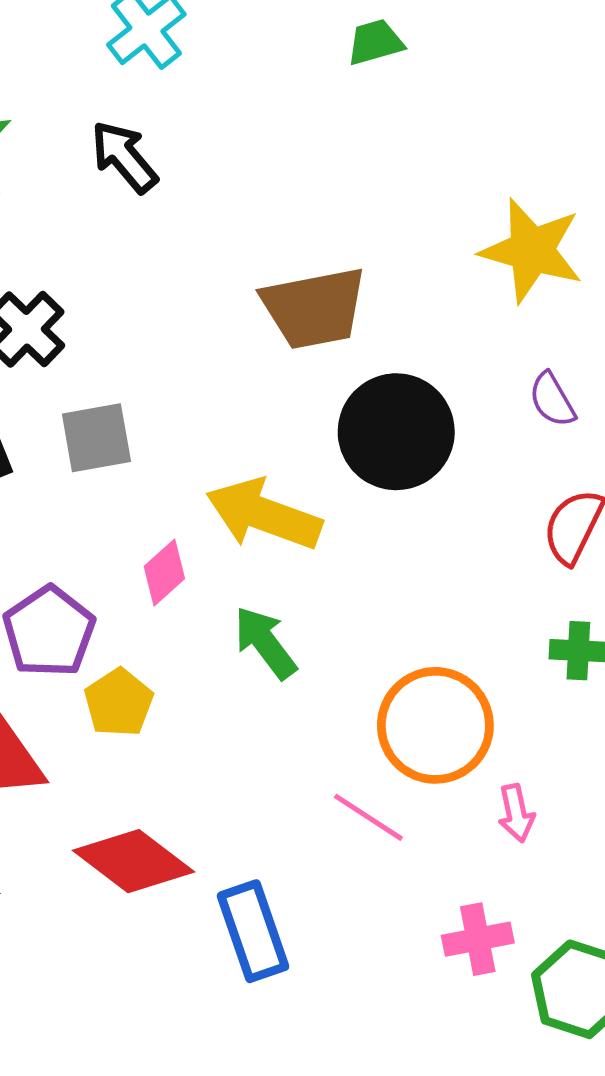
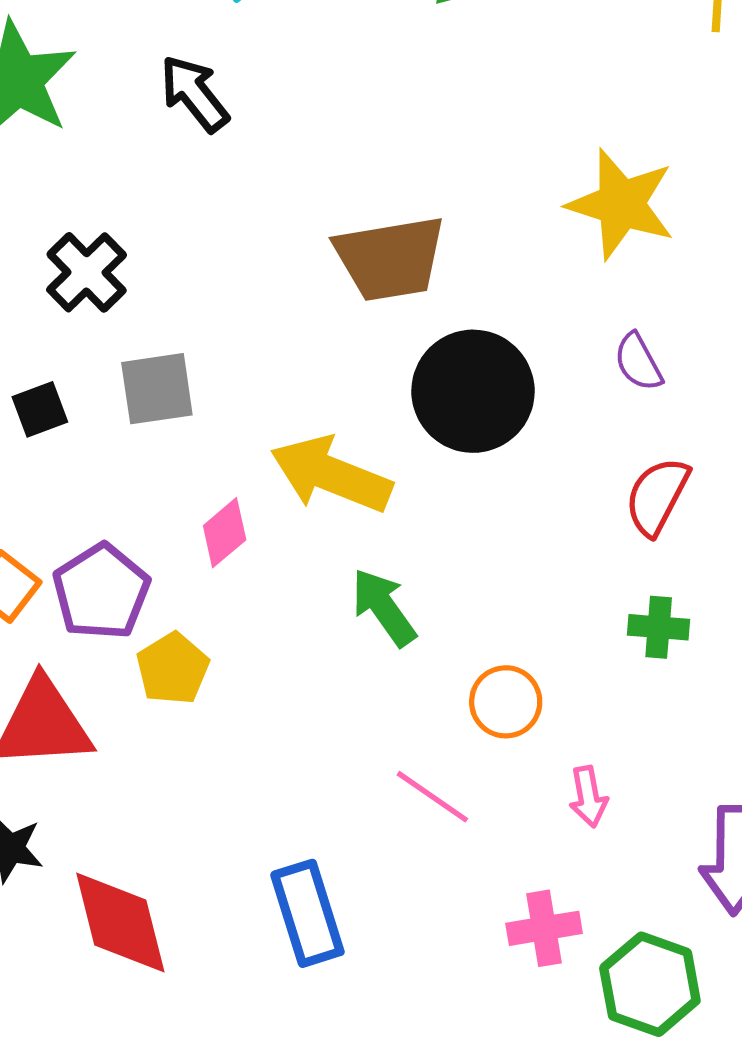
green arrow: (265, 643) -> (384, 607), moved
orange circle: (435, 725) -> (506, 702), size x0.6
red diamond: (134, 861) -> (120, 923), moved, turned 37

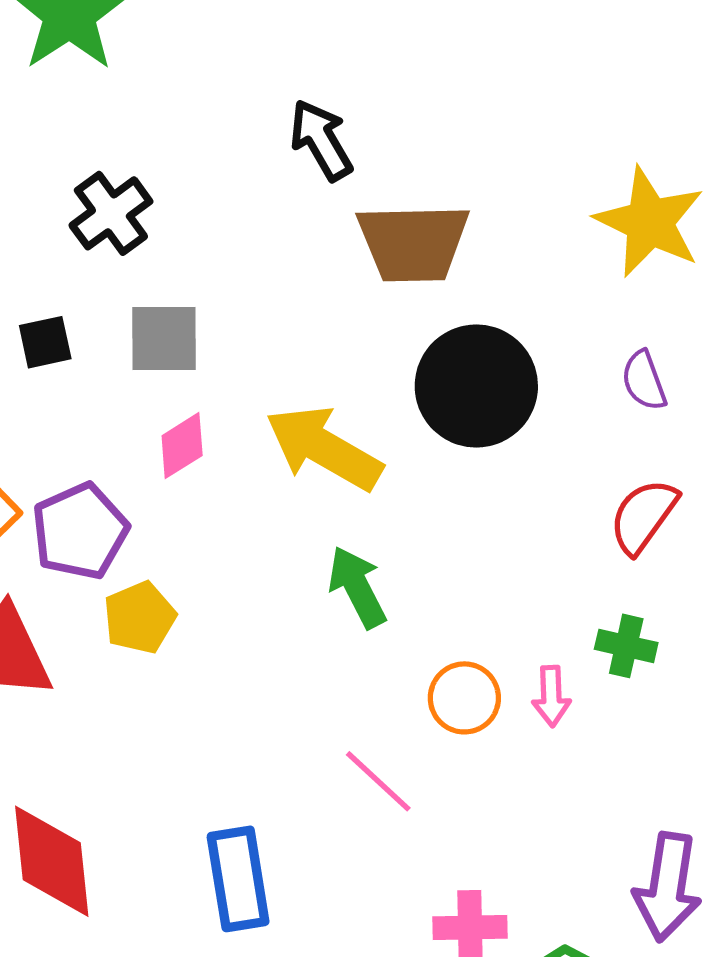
black arrow: (194, 94) -> (321, 140), moved
pink diamond: (225, 533) -> (182, 446), moved
pink arrow: (588, 797) -> (551, 696), moved

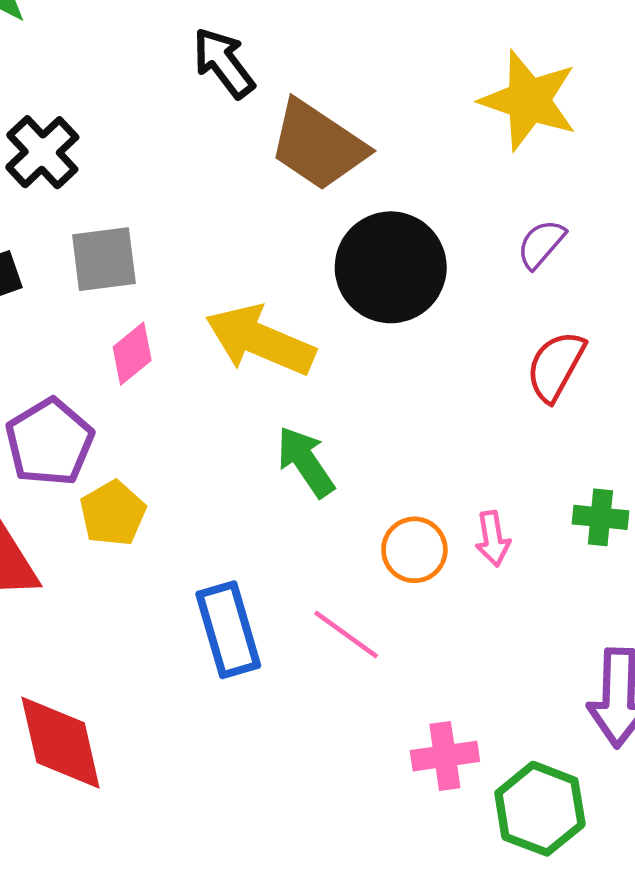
brown trapezoid: (413, 243) -> (318, 145), turned 42
purple semicircle: (644, 381) -> (541, 244), turned 68
green cross: (626, 646) -> (600, 517), moved
blue rectangle: (238, 879) -> (228, 630), moved

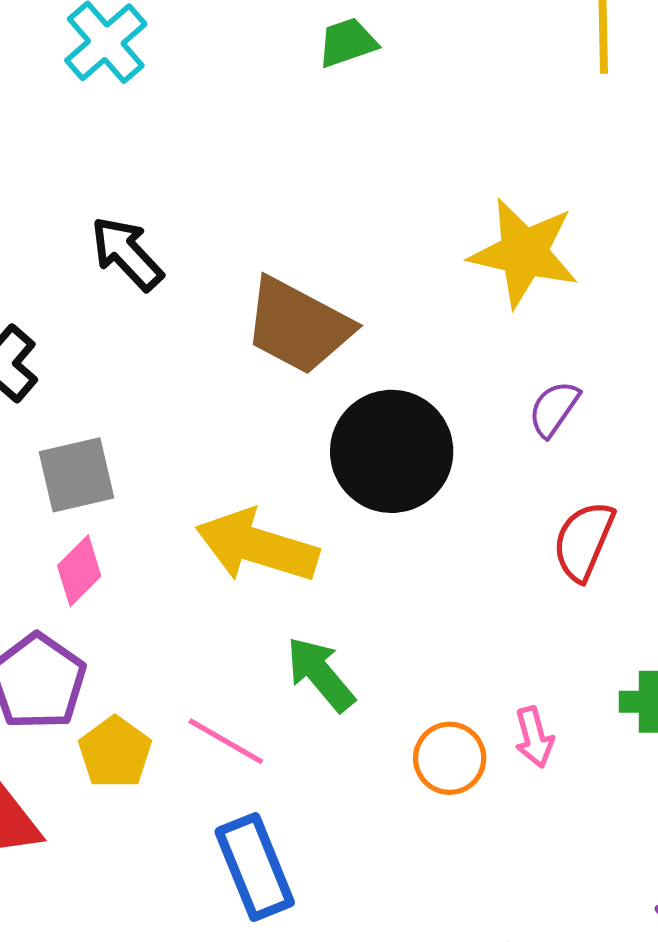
black arrow: (224, 63) -> (127, 253), moved
pink diamond: (132, 354) -> (79, 571), moved
pink line: (346, 634) -> (226, 741), moved

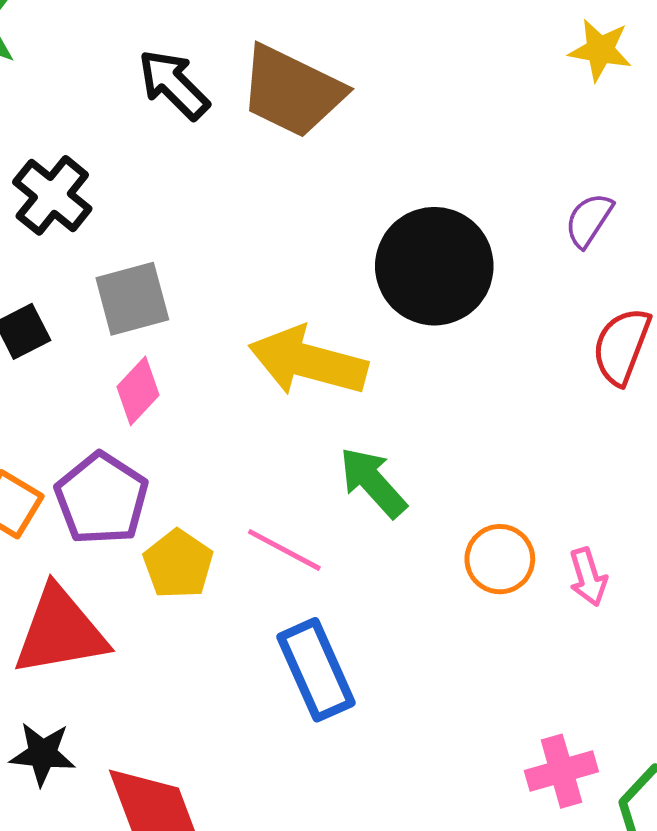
yellow star: (524, 253) -> (600, 50), moved, size x0.6
brown trapezoid: (298, 326) -> (292, 91), moved
pink arrow: (534, 737) -> (588, 577), moved

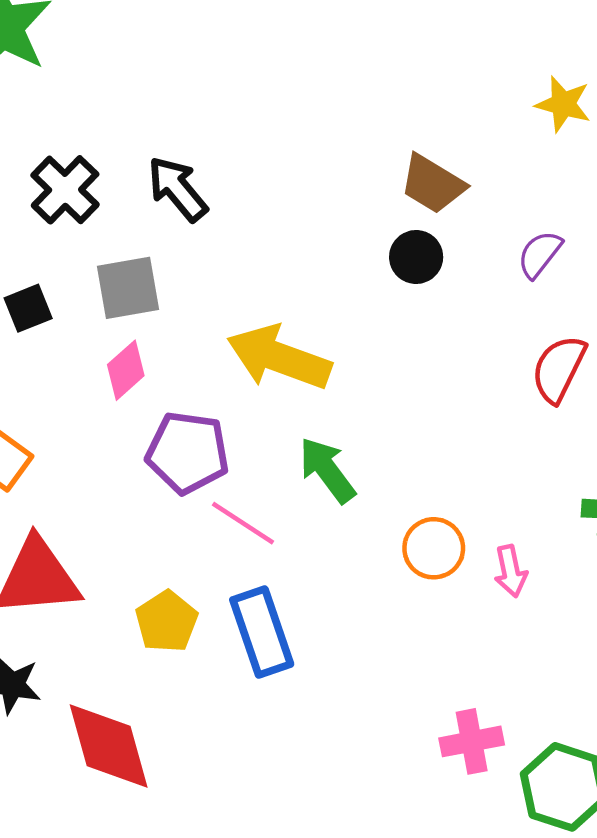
black arrow: (174, 84) -> (177, 189), moved
brown trapezoid: (292, 91) -> (433, 184), moved, size x0.7
black circle: (434, 266) -> (416, 257), moved, size x0.5
purple pentagon: (102, 499) -> (188, 453), moved, turned -30
yellow pentagon: (178, 564) -> (166, 622), moved

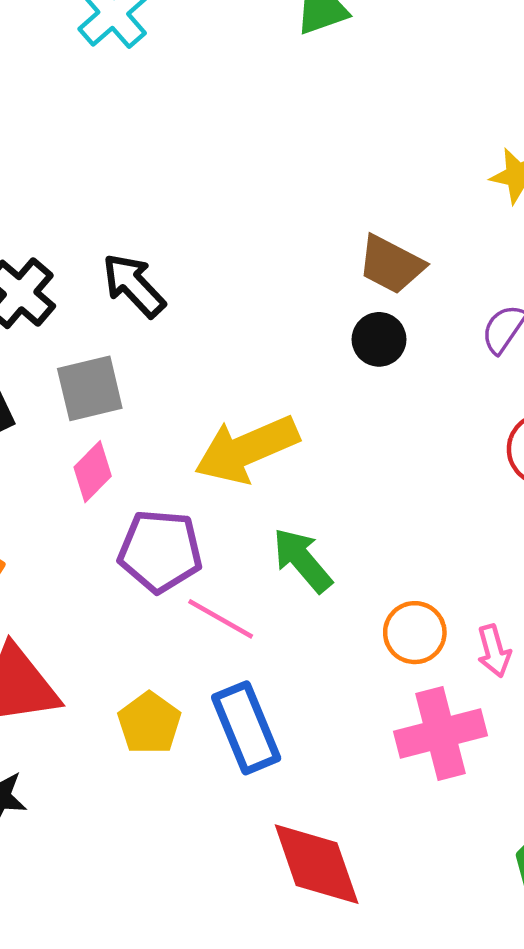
yellow arrow: (279, 357) -> (247, 449), turned -40
pink cross: (472, 741) -> (441, 733), moved, size x1.4
red diamond: (109, 746) -> (317, 864), moved

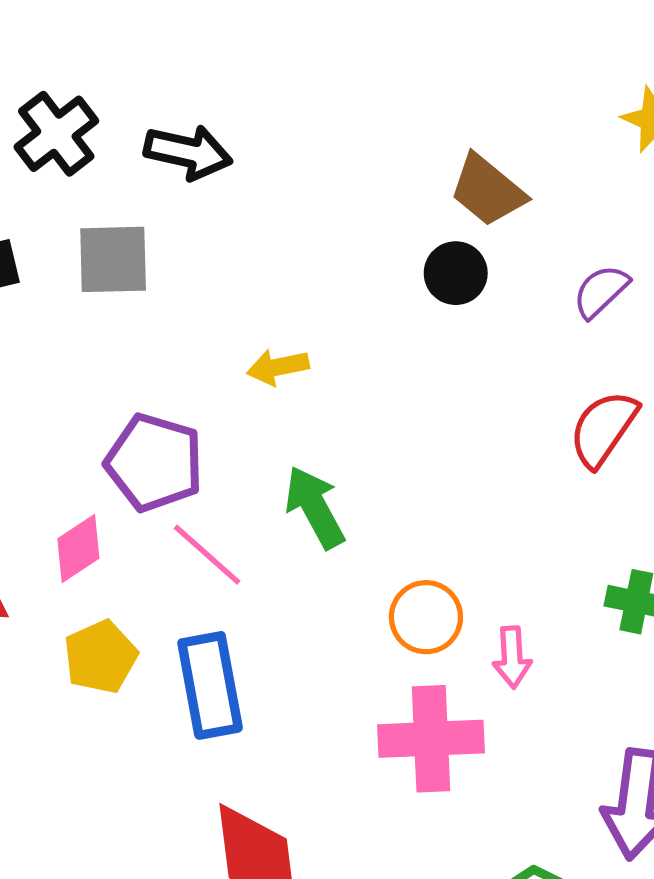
black arrow: (134, 285) -> (188, 152), turned 134
yellow arrow: (247, 449) -> (278, 367), size x0.5
pink diamond: (93, 472) -> (78, 549), moved

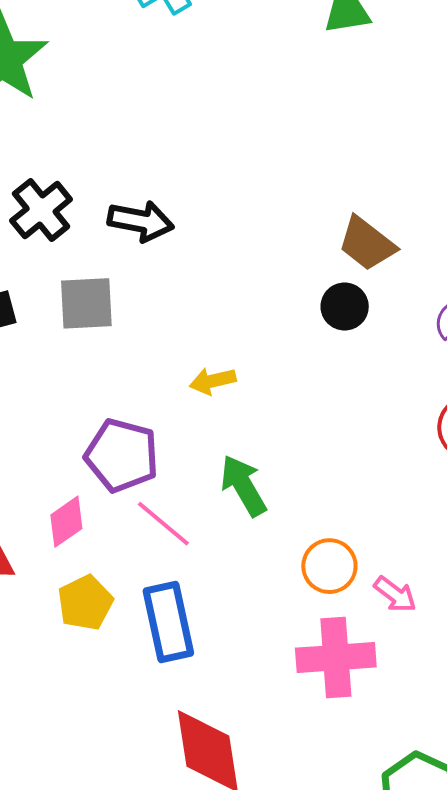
pink arrow: (512, 657) -> (395, 594), turned -48

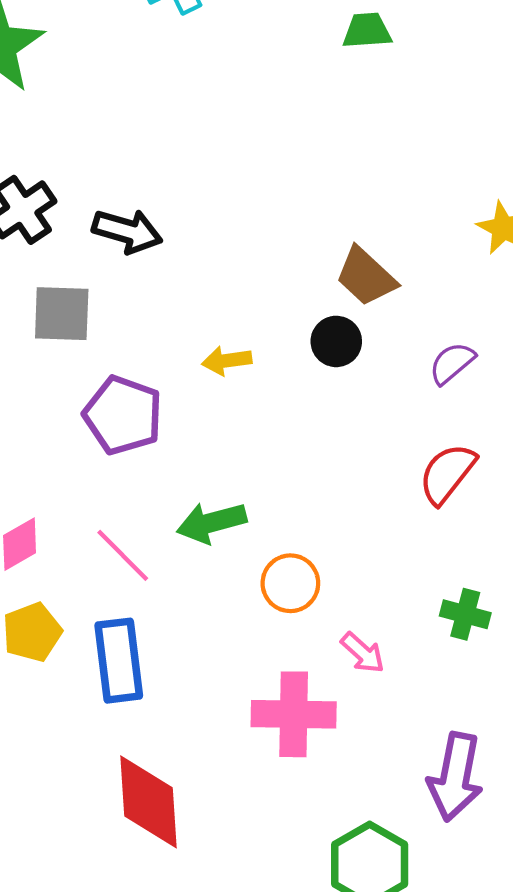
yellow arrow: (213, 381) -> (227, 361), moved
purple pentagon: (122, 455) -> (123, 415), moved
green arrow: (243, 486) -> (212, 523), turned -80
orange circle: (329, 566) -> (290, 583), moved

